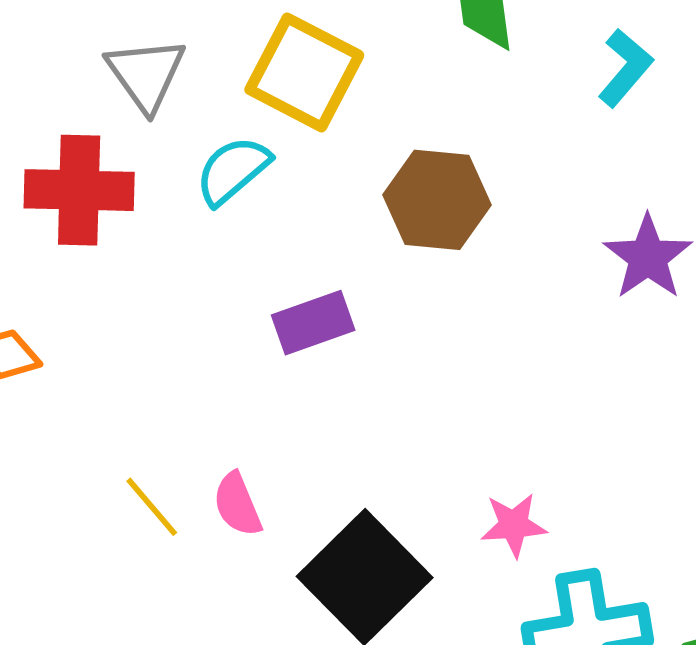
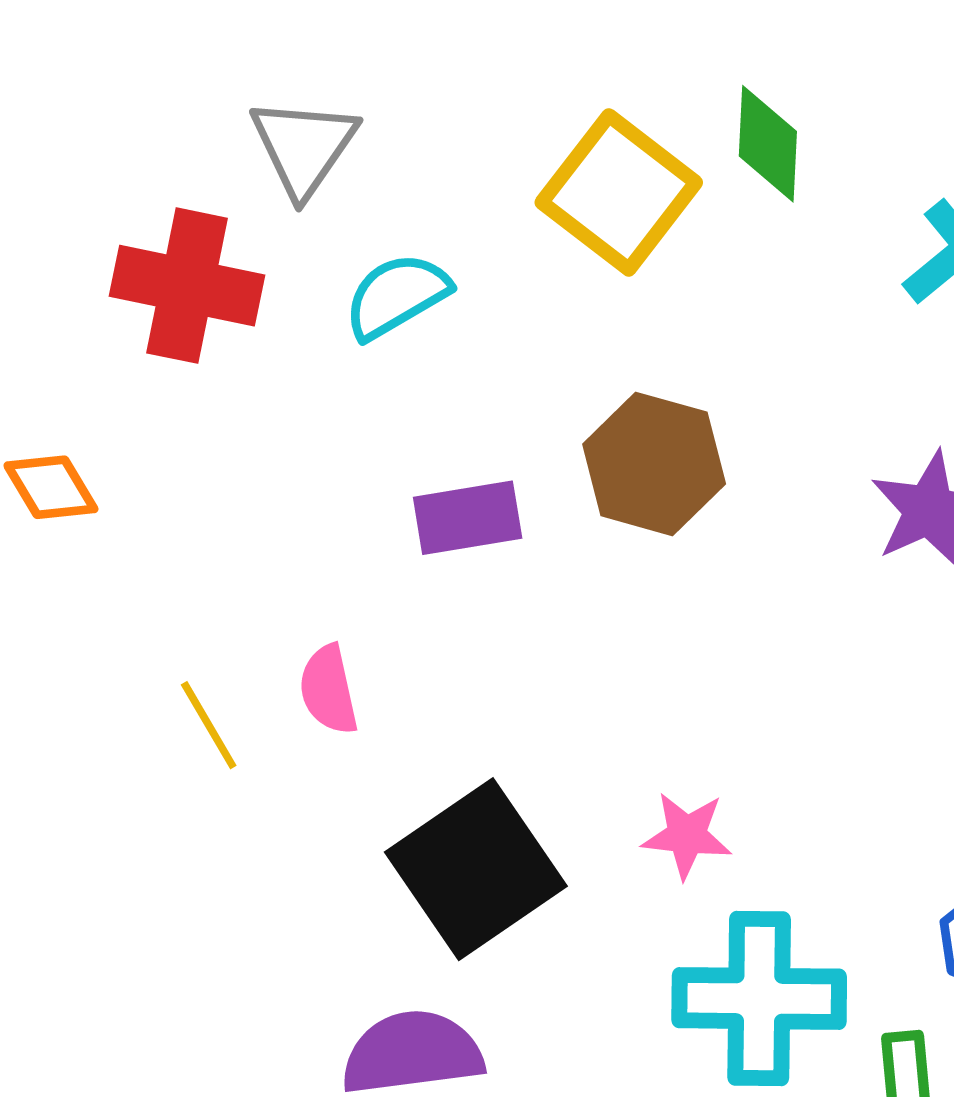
yellow square: (304, 72) -> (619, 192), moved
brown hexagon: (437, 200) -> (654, 464), moved
pink semicircle: (237, 504) -> (329, 690), moved

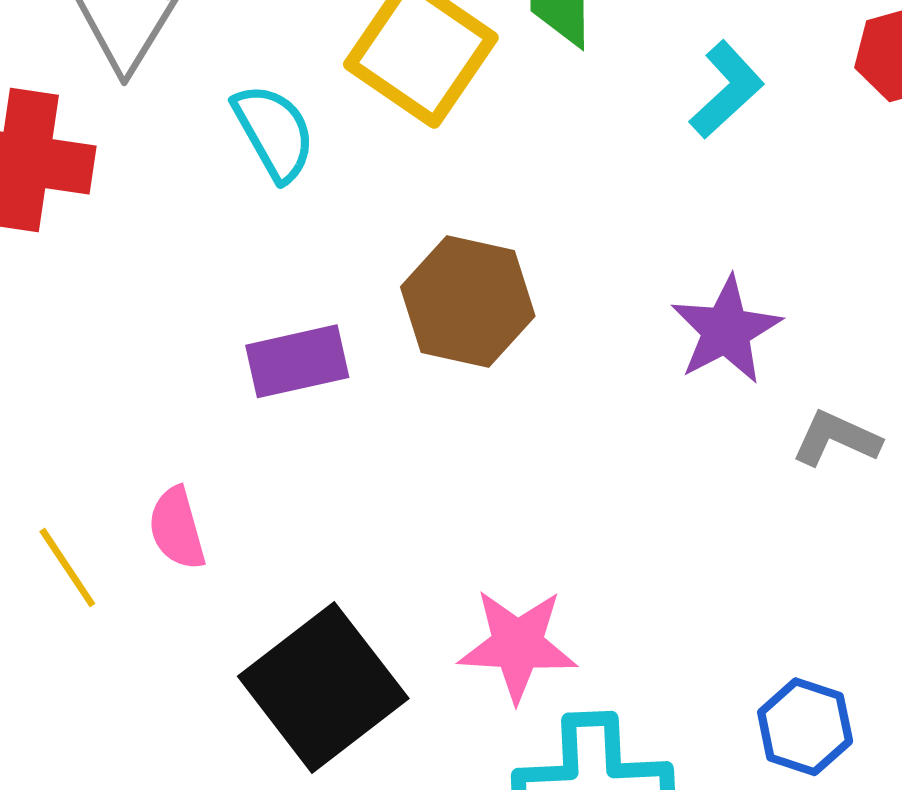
cyan semicircle: (397, 296) -> (274, 132), moved, turned 94
pink star: (687, 835) -> (518, 645), size x1.4

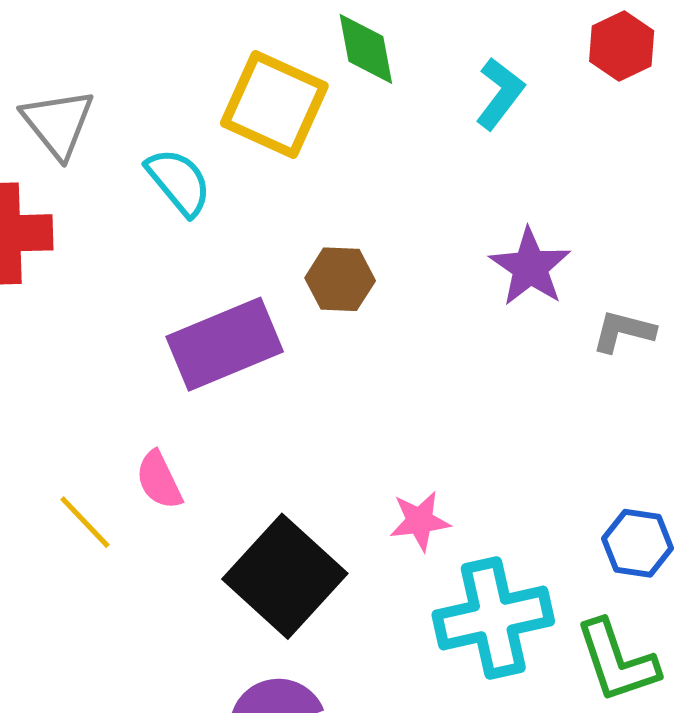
brown hexagon: (468, 302) -> (340, 279), size x0.7
purple rectangle: (297, 361) -> (225, 344), size x1.5
pink star: (518, 645) -> (420, 521), size x0.7

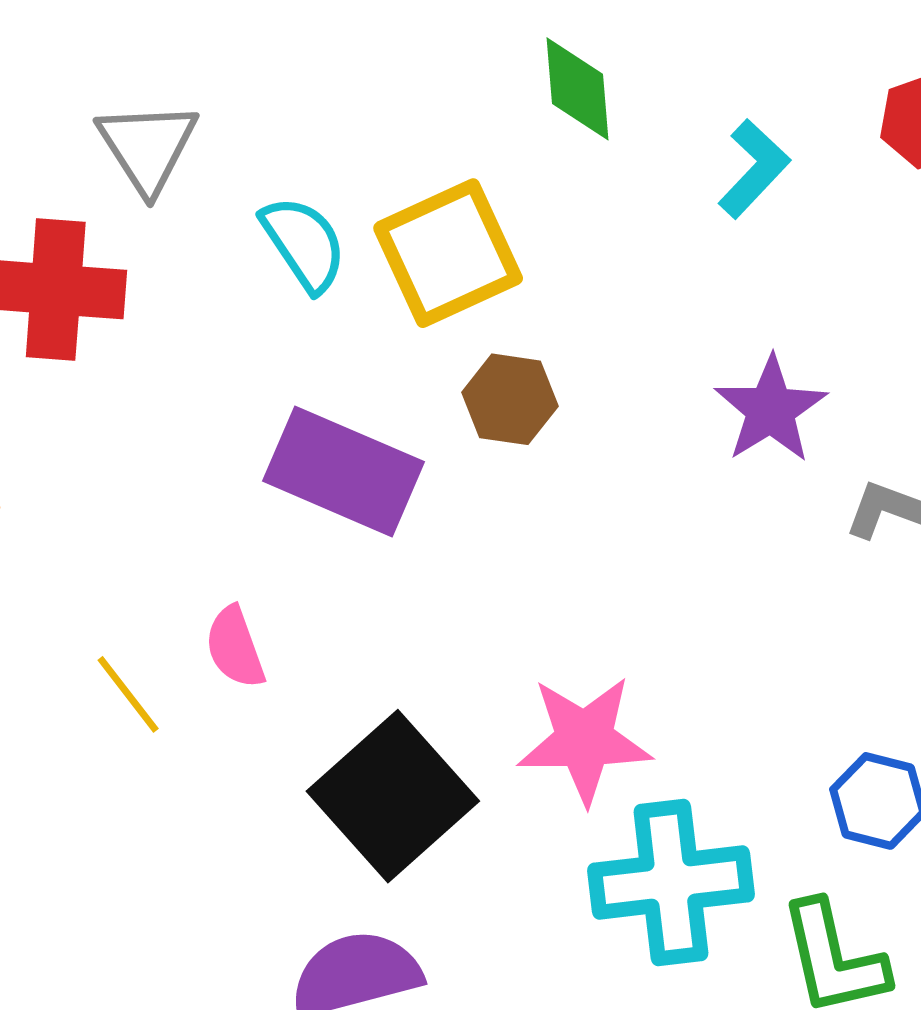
yellow square: (274, 104) -> (448, 253), moved, turned 35
purple rectangle: (225, 344) -> (343, 471), turned 40
pink star: (420, 521) -> (584, 740), size x1.6

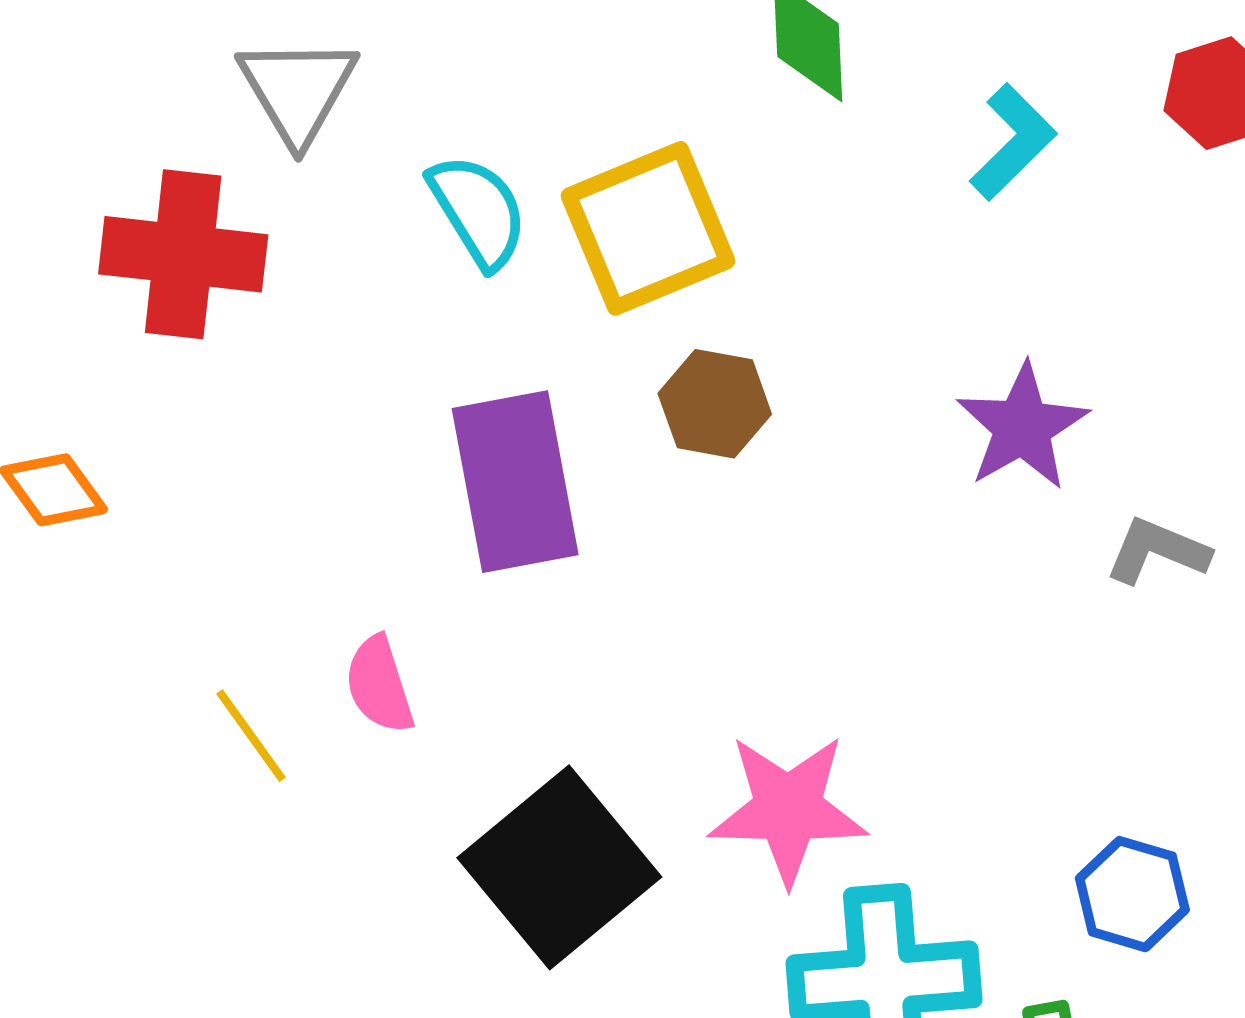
purple rectangle: (343, 471) -> (515, 482), turned 54

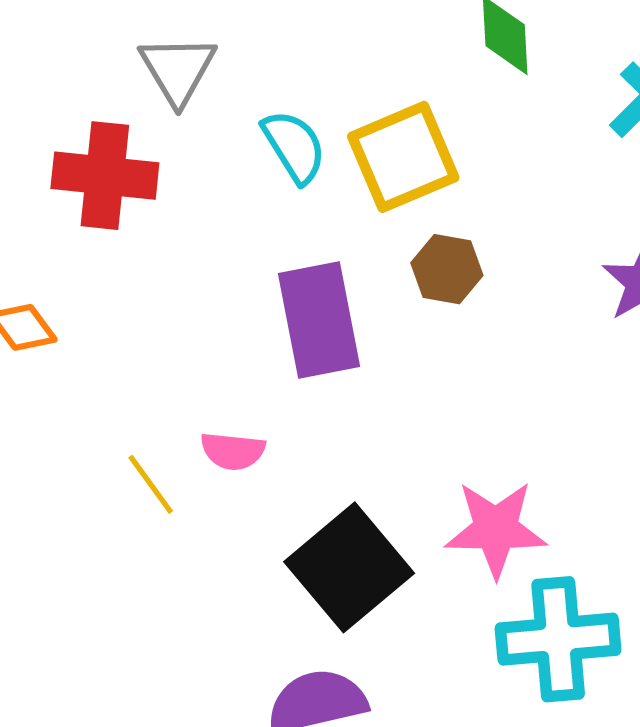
pink semicircle: (379, 685) -> (233, 451), turned -66

